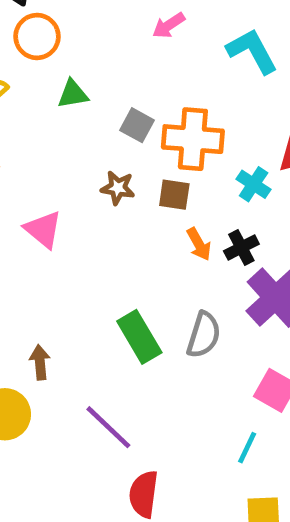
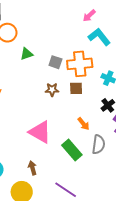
pink arrow: (169, 25) -> (89, 16), moved
cyan L-shape: (252, 51) -> (99, 37), moved
pink triangle: (43, 230) -> (40, 132), moved, size x1.4
orange arrow: (199, 244) -> (83, 124), moved

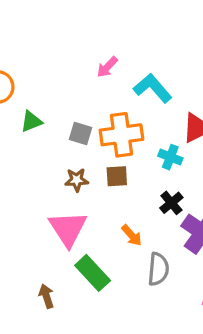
pink arrow: (89, 16) -> (107, 67), moved
pink triangle: (40, 132) -> (68, 229), moved, turned 30
green rectangle: (72, 150) -> (93, 273), moved
brown arrow: (32, 168) -> (46, 296), moved

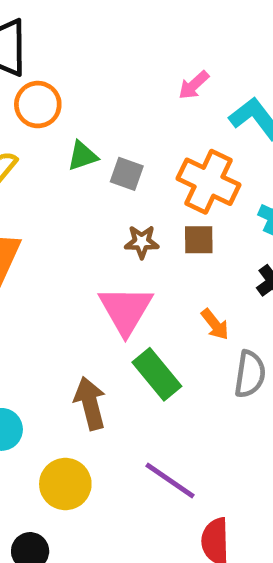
gray square: (81, 134) -> (127, 174), moved
orange cross: (121, 135) -> (209, 182), turned 30
brown arrow: (46, 296) -> (90, 403), size x1.5

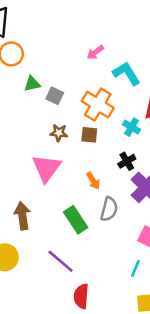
green rectangle: (157, 374) -> (76, 220), moved

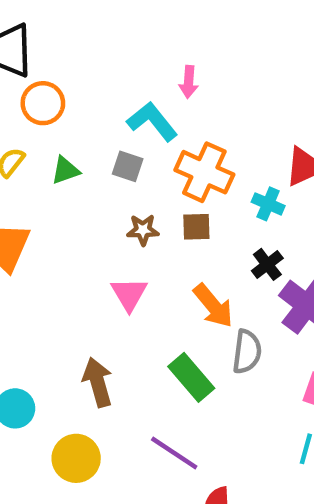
pink arrow: (95, 52) -> (189, 82), turned -42
cyan L-shape: (127, 73) -> (152, 121), moved
green triangle: (32, 84) -> (65, 170), moved
pink triangle: (46, 168) -> (129, 294), size x0.7
orange arrow: (93, 181) -> (213, 306), size x1.5

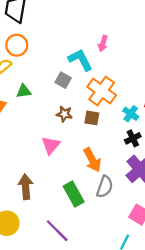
orange circle: (43, 103) -> (17, 45), moved
green triangle: (65, 170) -> (24, 91), moved
black cross: (267, 264) -> (133, 138), moved

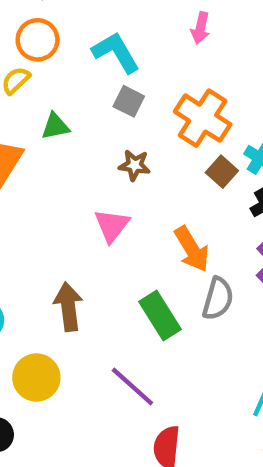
cyan L-shape: (80, 60) -> (116, 52), moved
brown square: (92, 118) -> (222, 172), moved, turned 35

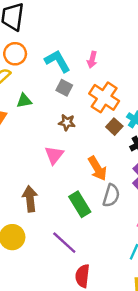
pink arrow: (200, 28) -> (92, 60), moved

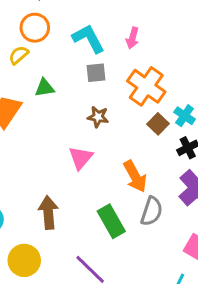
gray square: (64, 88) -> (96, 73), turned -35

